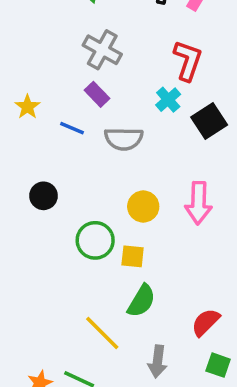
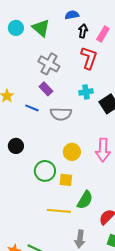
red L-shape: (188, 60) -> (89, 58), moved
cyan cross: (168, 100) -> (86, 92), turned 32
green semicircle: (141, 301) -> (85, 200), moved
yellow line: (102, 333) -> (59, 211), moved, turned -40

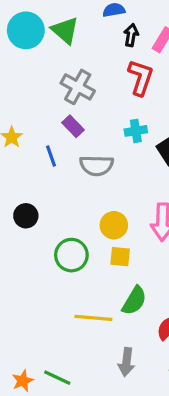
cyan circle: (16, 28) -> (26, 30), size x1.5
blue line: (32, 108) -> (51, 156), turned 48
yellow square: (66, 180) -> (120, 257), moved

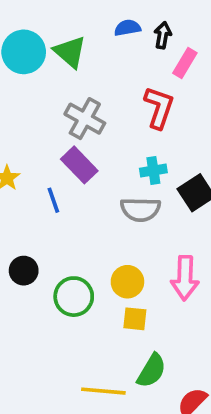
black arrow: (131, 35) -> (163, 35), moved
purple rectangle: (73, 126) -> (79, 165), size x1.4
gray semicircle: (97, 166) -> (140, 209), moved
green circle: (71, 255) -> (74, 297), moved

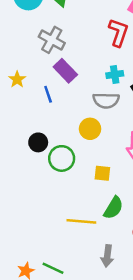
gray cross: (85, 119) -> (52, 40), moved
black circle: (24, 271) -> (38, 142), moved
yellow circle: (127, 282) -> (90, 129), moved

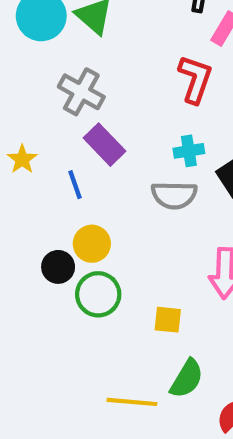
yellow circle: (90, 129) -> (92, 244), moved

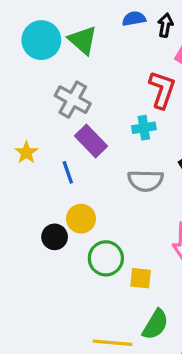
cyan cross: (189, 151) -> (144, 128), moved
green circle: (98, 294) -> (106, 258), moved

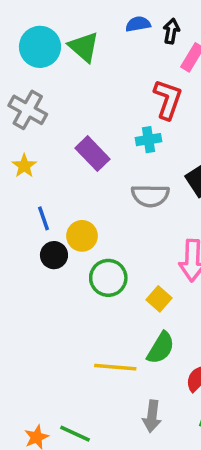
gray cross: (73, 100) -> (28, 110), moved
blue line: (68, 172) -> (43, 218), moved
yellow square: (141, 278) -> (159, 299), moved, turned 35

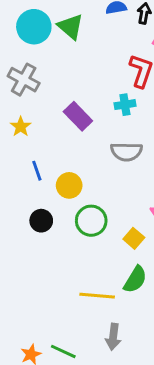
black circle: (54, 255) -> (41, 221), moved
gray arrow: (152, 416) -> (113, 337), moved

